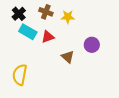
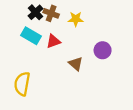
black cross: (19, 14) -> (36, 12), moved

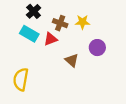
brown cross: (51, 13) -> (60, 23), moved
yellow star: (76, 19) -> (82, 22), moved

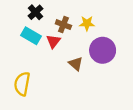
red triangle: (51, 39) -> (53, 41), turned -32
purple circle: (97, 48) -> (103, 50), size x1.5

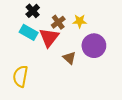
brown cross: (63, 25) -> (58, 22), turned 32
red triangle: (53, 41) -> (49, 38), size x1.5

